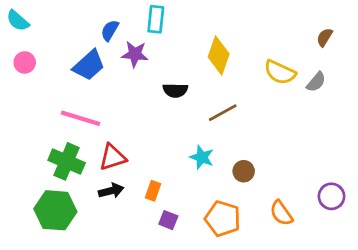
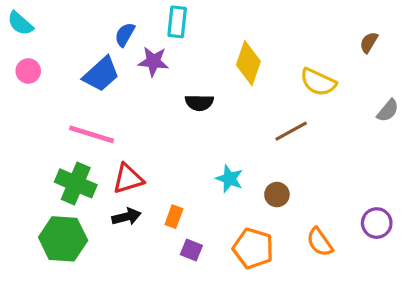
gray semicircle: (316, 82) -> (388, 111), moved
brown line: (223, 113) -> (291, 131), moved

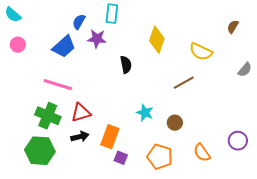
black semicircle: (199, 103) -> (126, 65), turned -102
orange rectangle: (174, 217) -> (110, 137), size x1.6

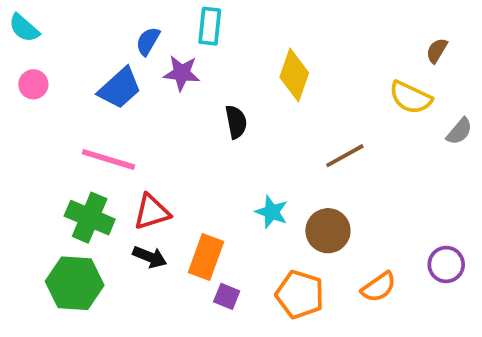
yellow semicircle: (201, 52) -> (411, 97), moved
brown circle: (175, 123) -> (328, 231), size x1.5
black arrow: (80, 137) -> (150, 257), turned 36
orange semicircle: (202, 153) -> (379, 287), turned -90

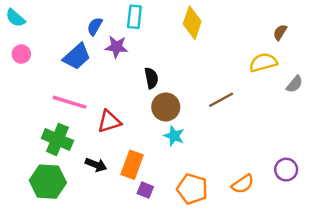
yellow diamond: (294, 75) -> (192, 23), moved
yellow semicircle: (411, 97) -> (263, 62), turned 140
red triangle: (152, 212) -> (109, 121), moved
brown circle: (328, 231) -> (166, 107), moved

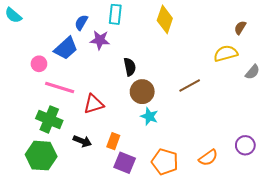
pink circle: (21, 54) -> (39, 64), moved
orange rectangle: (132, 165) -> (113, 141), size x0.7
purple square: (145, 190) -> (125, 163), size x1.5

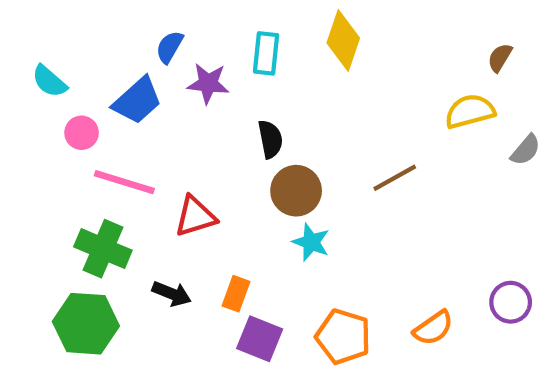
cyan rectangle: (115, 14) -> (266, 53), moved
cyan semicircle: (13, 15) -> (49, 81), moved

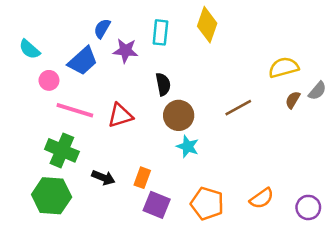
brown semicircle: (500, 58) -> (293, 100), moved
red triangle: (195, 216) -> (120, 115), moved
purple circle: (511, 302) -> (308, 207), moved

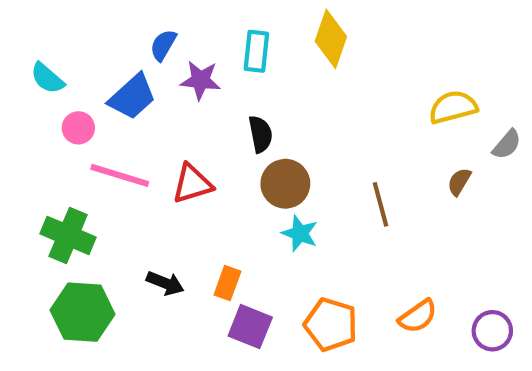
brown semicircle: (293, 100) -> (459, 182), moved
brown line: (238, 108) -> (381, 204), moved, turned -76
green cross: (62, 150) -> (68, 235), moved

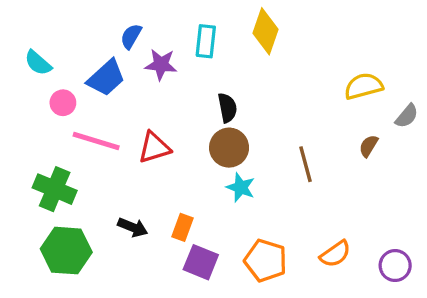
black semicircle: (261, 134) -> (227, 108), moved

